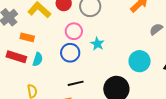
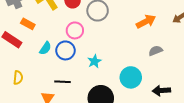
cyan star: (97, 44) -> (94, 61), moved
cyan semicircle: (38, 59) -> (45, 48), moved

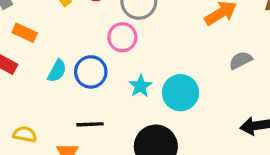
pink circle: (75, 30) -> (122, 37), moved
cyan circle: (131, 77) -> (180, 93), moved
yellow semicircle: (18, 78) -> (25, 134), moved, turned -80

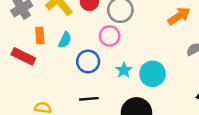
orange rectangle: (25, 33) -> (40, 35), turned 63
cyan semicircle: (57, 71) -> (65, 40), moved

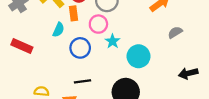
orange rectangle: (40, 35) -> (74, 13), moved
cyan star: (124, 70) -> (113, 41), moved

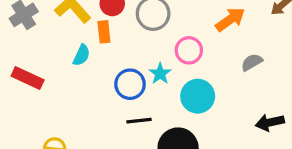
pink circle: (98, 24) -> (189, 50), moved
blue circle: (80, 48) -> (130, 84), moved
black line: (83, 81) -> (139, 121), moved

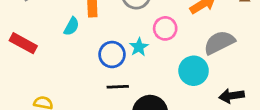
gray semicircle: (252, 62) -> (219, 42), size x1.6
cyan circle: (198, 96) -> (194, 71), moved

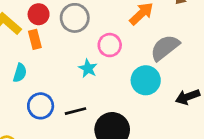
cyan semicircle: (71, 26) -> (20, 73), moved
blue circle: (112, 55) -> (41, 106), moved

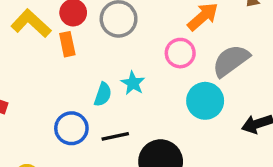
pink circle: (110, 45) -> (180, 53), moved
cyan semicircle: (20, 73) -> (103, 94), moved

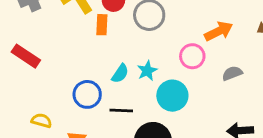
gray semicircle: (231, 61) -> (232, 73), size x0.6
cyan circle: (205, 101) -> (172, 96), moved

